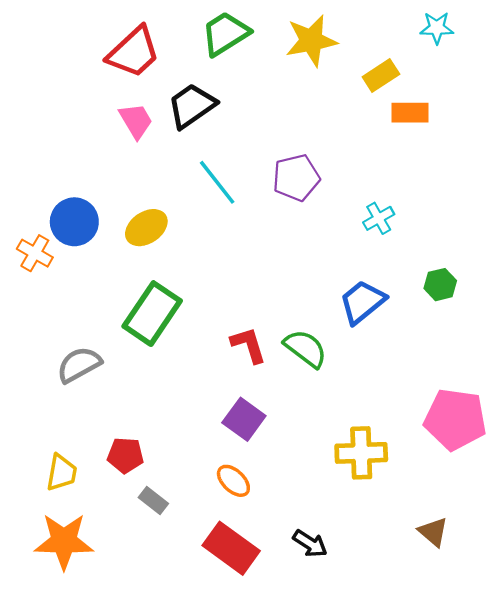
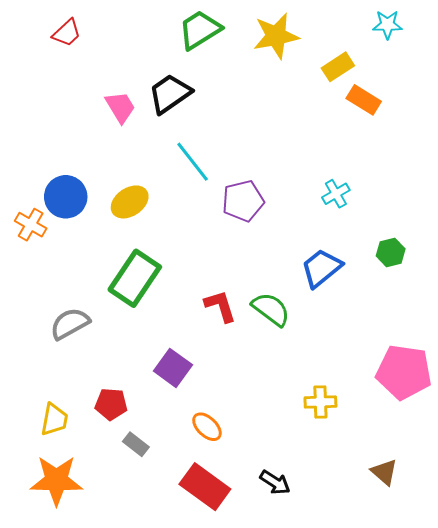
red trapezoid: (134, 52) -> (67, 33), moved, size x0.6
orange rectangle: (410, 113) -> (364, 100), turned 32
purple pentagon: (296, 178) -> (243, 201), moved
purple square: (244, 419) -> (173, 368), moved
yellow cross: (361, 453) -> (320, 402), size x0.7

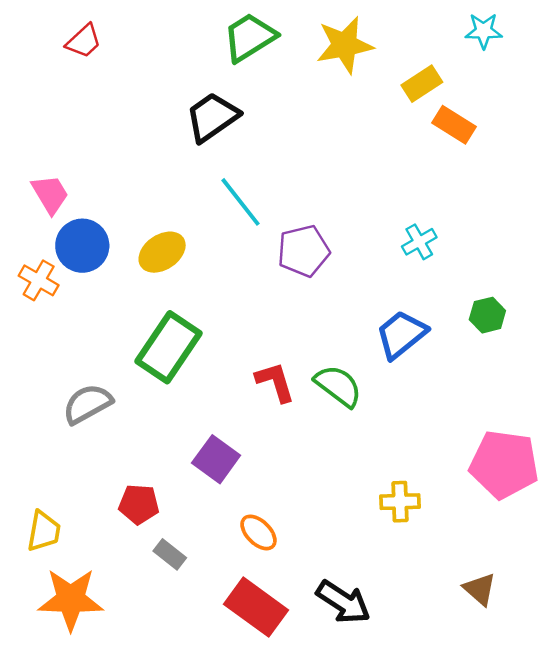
pink trapezoid: (120, 107) -> (50, 194), moved
yellow trapezoid: (54, 420) -> (44, 531), moved
black arrow: (275, 482) -> (343, 602), size x1.4

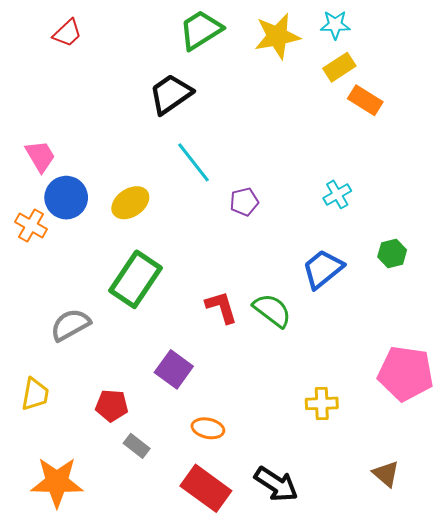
cyan star: (484, 31) -> (335, 25), moved
purple pentagon: (304, 251) -> (244, 202), size x0.7
yellow trapezoid: (44, 531) -> (35, 394), moved
orange ellipse: (259, 532) -> (208, 428), turned -32

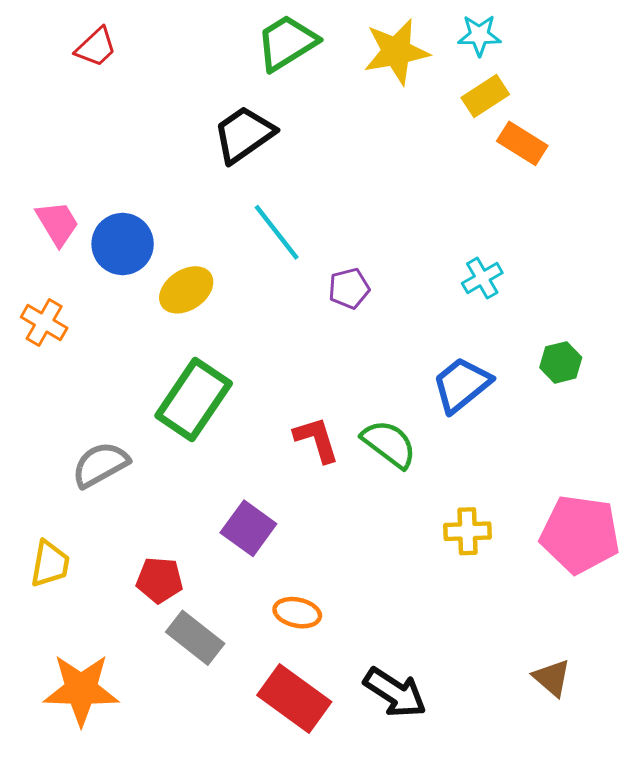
blue circle: (66, 198) -> (123, 244), moved
yellow cross: (322, 403) -> (467, 531), moved
gray rectangle: (137, 446) -> (195, 638), size x1.5

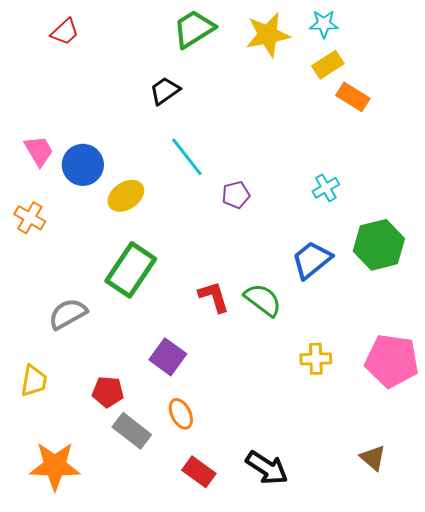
black trapezoid: (244, 134) -> (165, 91), size x0.7
green hexagon: (561, 362) -> (379, 245), size x1.8
orange ellipse: (297, 613) -> (181, 414), moved, turned 52
red rectangle: (294, 698) -> (199, 472), size x0.7

